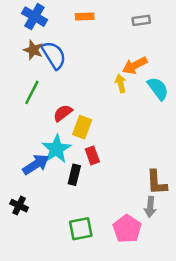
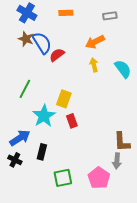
orange arrow: (135, 65) -> (95, 42), moved
green line: (32, 92) -> (25, 89), moved
red semicircle: (63, 113) -> (57, 55), moved
blue arrow: (36, 164) -> (20, 138), moved
black rectangle: (74, 175) -> (42, 152), moved

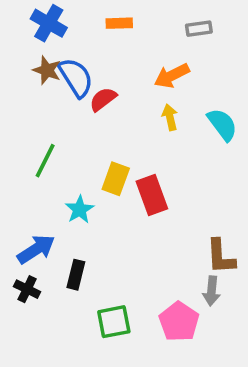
cyan star: (44, 116) -> (79, 210), size x0.7
red rectangle: (72, 121) -> (152, 195), moved, size x1.5

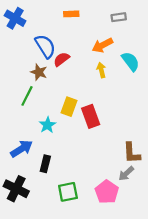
blue cross: (49, 23) -> (15, 18), moved
brown star: (47, 70) -> (39, 72), moved
cyan semicircle: (222, 124) -> (131, 61), moved
black cross: (27, 289) -> (16, 189), moved, size x1.6
gray arrow: (212, 291) -> (126, 174), turned 42

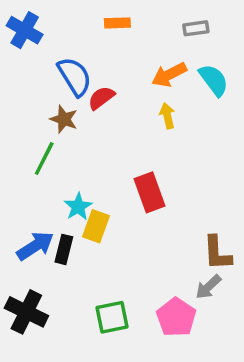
cyan semicircle: (131, 61) -> (214, 80), moved
yellow rectangle: (69, 107) -> (96, 226), moved
black rectangle: (45, 164) -> (64, 249), moved

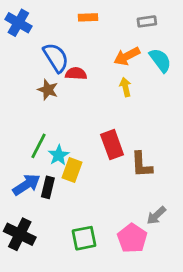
red semicircle: (101, 98) -> (76, 74), turned 40
green line: (44, 158) -> (38, 146), moved
brown L-shape: (217, 253) -> (142, 165), moved

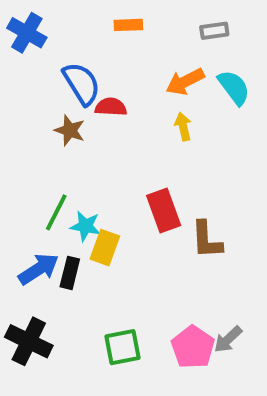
cyan star: (59, 155) -> (85, 226), turned -30
gray arrow: (156, 215) -> (228, 339), moved

